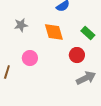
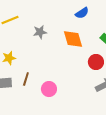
pink circle: (30, 58) -> (49, 89), moved

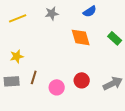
gray star: (40, 32) -> (52, 13), moved
red circle: (96, 62) -> (82, 80), moved

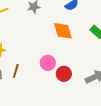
pink circle: (57, 87) -> (48, 63), moved

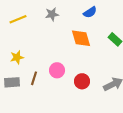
pink circle: (48, 63) -> (57, 70), moved

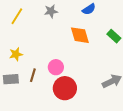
yellow line: (18, 19) -> (17, 16), turned -36
red circle: (82, 81) -> (65, 88), moved, size x1.5

